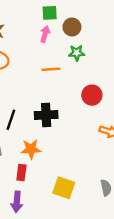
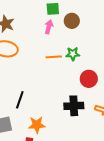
green star: (77, 53) -> (73, 54), moved
black cross: (46, 115) -> (74, 106), moved

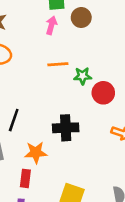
green star: (73, 54) -> (83, 76), moved
black cross: (74, 106) -> (66, 128), moved

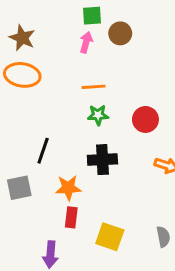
green star: (83, 76) -> (98, 115), moved
red rectangle: (25, 178) -> (71, 217), moved

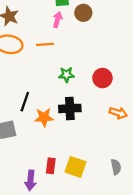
orange line: (94, 87) -> (45, 44), moved
orange star: (68, 188) -> (44, 117), moved
red rectangle: (71, 217) -> (51, 166), moved

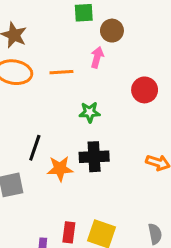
pink arrow: (57, 20) -> (97, 57), moved
red circle: (102, 78) -> (145, 90), moved

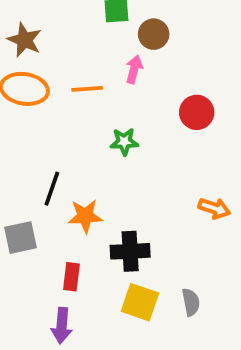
black cross: (94, 157) -> (130, 251), moved
red rectangle: (69, 232) -> (71, 277), moved
gray semicircle: (155, 234) -> (191, 302), moved

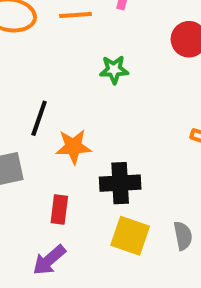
purple arrow: (62, 326) -> (49, 260), turned 44

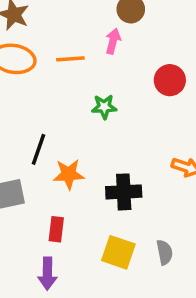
black cross: (120, 183) -> (124, 192), moved
purple arrow: (49, 260) -> (47, 274), turned -48

